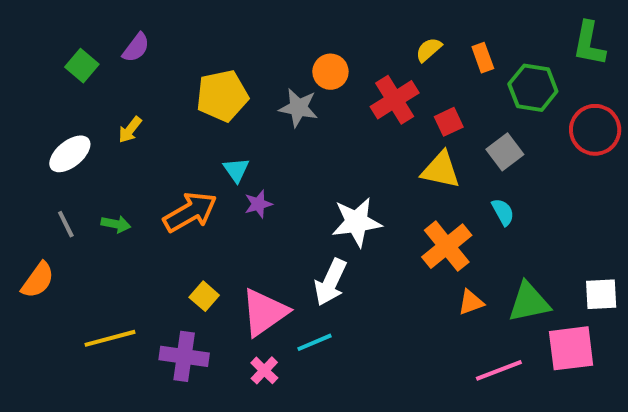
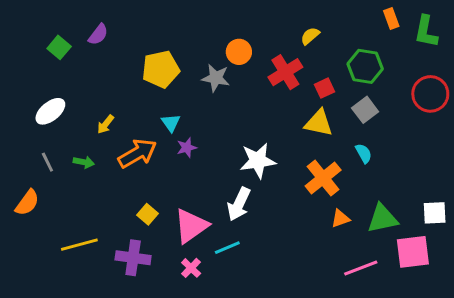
orange rectangle: (483, 58) -> (391, 18), moved
green hexagon: (533, 88) -> (365, 66), moved
yellow arrow: (130, 130) -> (106, 124), moved

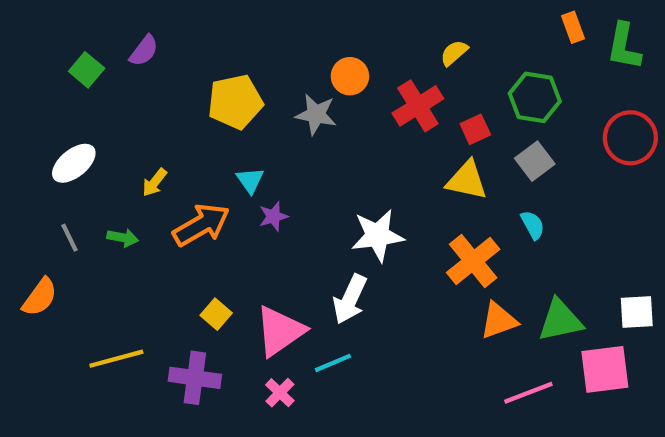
orange triangle: (340, 219) -> (499, 320), size x1.4

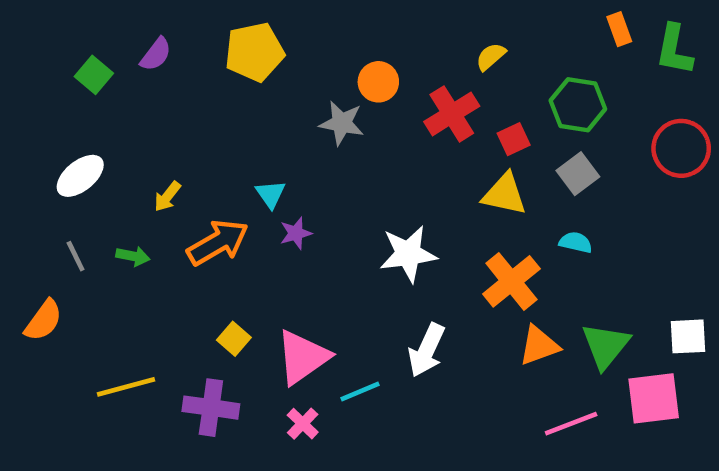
yellow pentagon: (235, 102) -> (254, 52), moved
cyan semicircle: (533, 225) -> (576, 242), turned -48
white arrow: (350, 299) -> (427, 350), moved
green triangle: (560, 320) -> (605, 346), turned -39

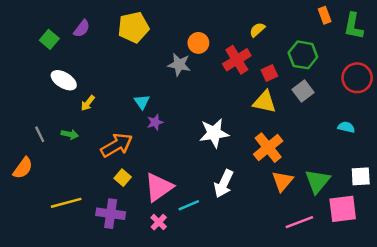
white ellipse: (80, 176) -> (64, 80), moved, turned 70
orange arrow: (218, 242) -> (117, 145), moved
cyan semicircle: (576, 242) -> (346, 127), moved
orange triangle: (539, 346) -> (283, 181), turned -30

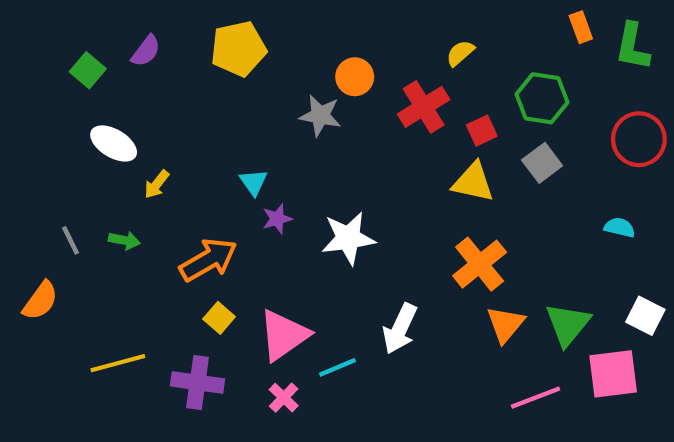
white star: (214, 133) -> (348, 238), moved
white square: (361, 176) -> (645, 316), turned 30

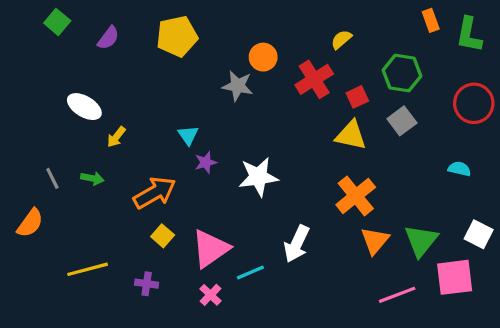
green square: (88, 70) -> (57, 22), moved
purple cross: (198, 382) -> (147, 284), size x0.6

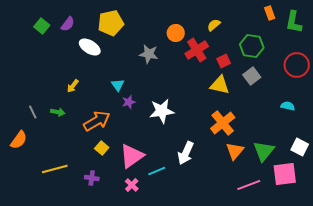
green square: (57, 22) -> (42, 26), moved
orange circle: (263, 57) -> (176, 33), moved
white ellipse: (84, 107) -> (90, 47), moved

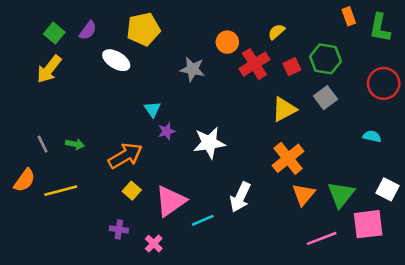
red square: (224, 61) -> (292, 67), moved
yellow triangle: (220, 85) -> (284, 109), turned -40
yellow arrow: (73, 86) -> (49, 69), moved, size x1.6
yellow line: (55, 169) -> (61, 191), moved
pink cross: (132, 185) -> (154, 244), moved

